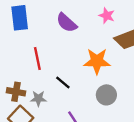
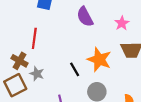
red line: (37, 59) -> (34, 38), moved
black line: (63, 82) -> (75, 69), moved

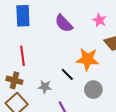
gray star: (37, 74) -> (45, 87), moved

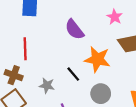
purple semicircle: (64, 23) -> (74, 29), moved

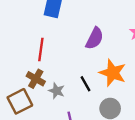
purple semicircle: (74, 29) -> (95, 38), turned -125
brown cross: (14, 75) -> (36, 79), moved

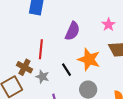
red line: (41, 50) -> (41, 49), moved

